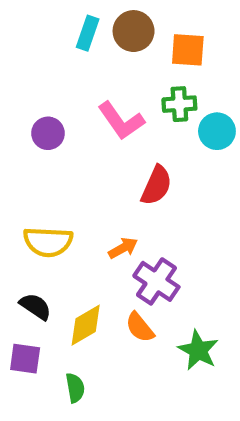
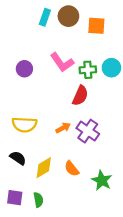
green cross: (179, 104) -> (88, 70), moved
purple cross: (156, 281) -> (88, 131), moved
purple square: (25, 359) -> (15, 198), moved

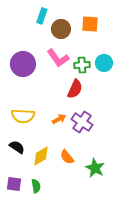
brown circle: (68, 16) -> (61, 29), moved
purple circle: (24, 69) -> (23, 64), size x1.6

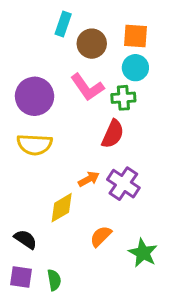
cyan circle: (104, 63) -> (135, 68), moved
yellow semicircle: (23, 116) -> (35, 144), moved
black semicircle: (17, 147) -> (25, 239), moved
yellow diamond: (41, 156) -> (62, 208), moved
orange semicircle: (67, 157) -> (101, 236), turned 84

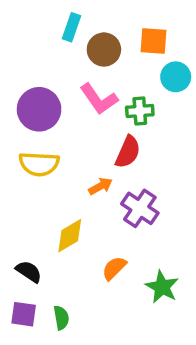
cyan circle: (135, 68) -> (176, 77), moved
orange arrow: (89, 179) -> (101, 186), moved

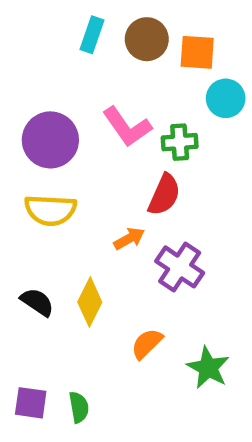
brown circle: (104, 50) -> (147, 39), moved
yellow diamond: (70, 236) -> (90, 302), turned -33
black semicircle: (29, 272) -> (37, 302), moved

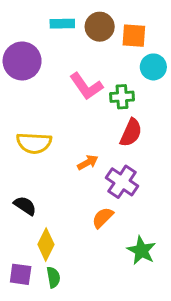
cyan rectangle: (92, 35) -> (62, 24), turned 70
purple circle: (50, 140) -> (22, 61), moved
red semicircle: (164, 195) -> (131, 133), moved
yellow diamond: (90, 302) -> (46, 244), moved
orange semicircle: (147, 344) -> (103, 218), moved

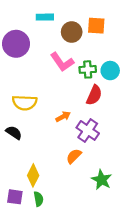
brown circle: (100, 27) -> (72, 32), moved
cyan circle: (153, 67) -> (110, 71), moved
black semicircle: (25, 206) -> (14, 133), moved

